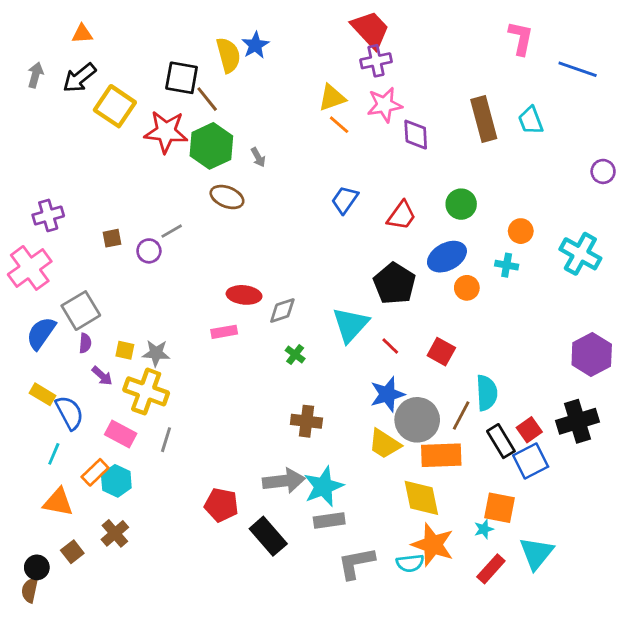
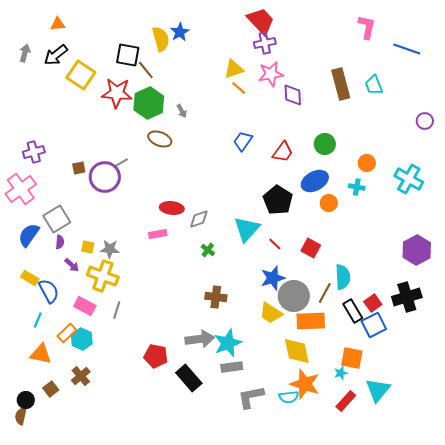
purple circle: (149, 251) -> (105, 177), size x1.8

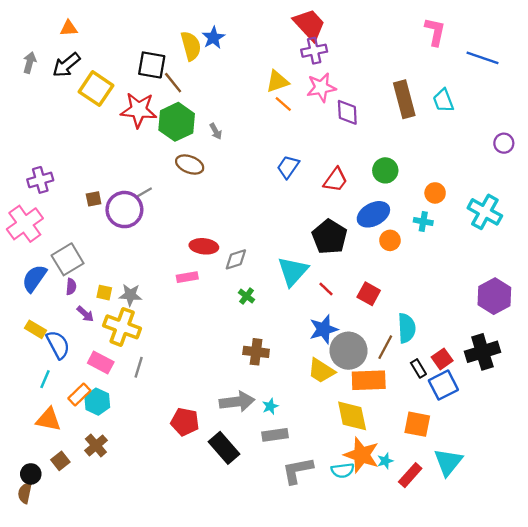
black rectangle: (353, 311) -> (418, 368), size x0.7
cyan star: (228, 343) -> (270, 406), size x0.5
cyan star: (341, 373) -> (385, 461), moved

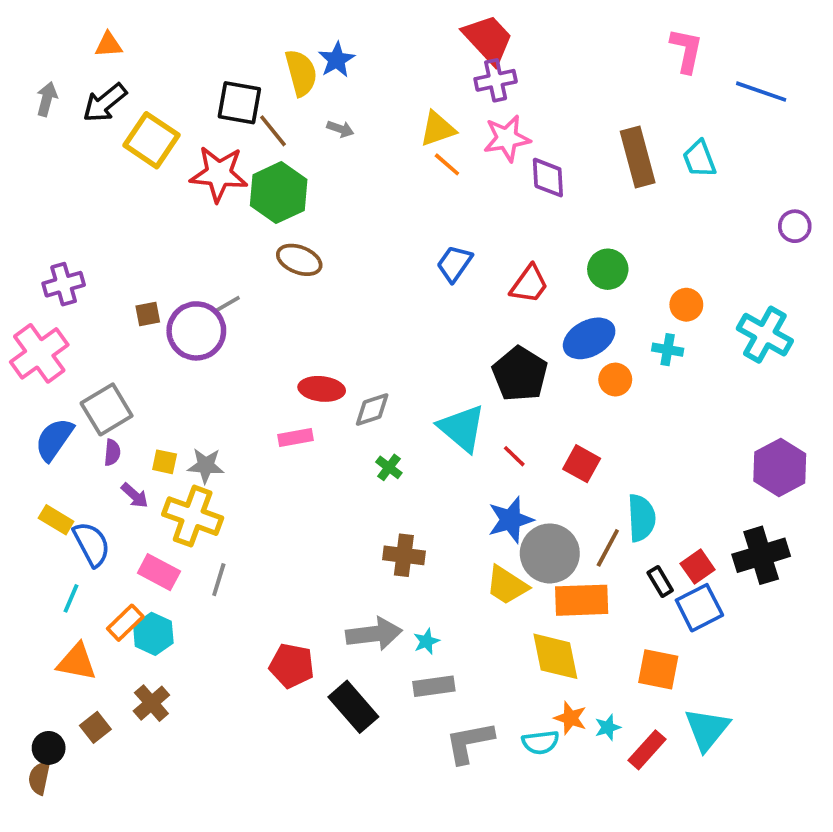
gray arrow: (216, 131) -> (340, 129), moved, turned -42
cyan triangle: (293, 271) -> (462, 428), turned -32
orange star: (362, 455) -> (570, 718), size x0.6

